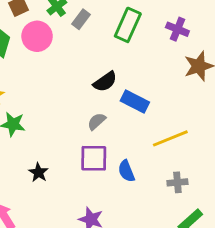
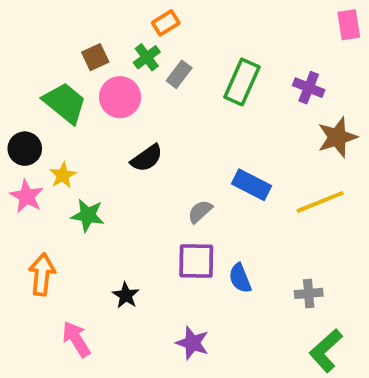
black semicircle: (105, 82) -> (147, 158), moved
yellow line: (170, 138) -> (320, 202), moved
black star: (38, 172) -> (126, 295), moved

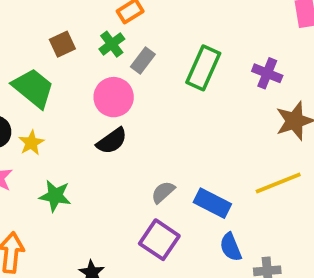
pink circle: (120, 97) -> (114, 97), moved
yellow star: (63, 175) -> (31, 143), moved
blue rectangle: (251, 185) -> (212, 203), moved
purple square: (196, 261) -> (159, 240), turned 33
blue semicircle: (240, 278) -> (231, 247), moved

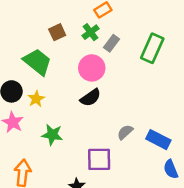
purple square: (159, 240) -> (99, 159), moved, turned -35

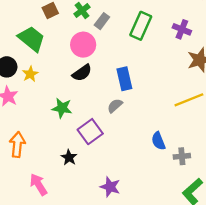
green star: (52, 135) -> (62, 108), moved
blue rectangle: (158, 140) -> (124, 79), moved, turned 50
purple square: (99, 159) -> (90, 132), turned -35

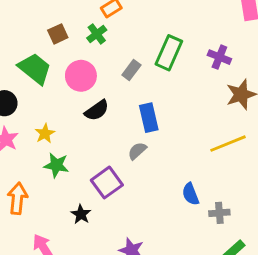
gray rectangle: (102, 21) -> (131, 70), moved
pink circle: (83, 45) -> (81, 76), moved
yellow star: (30, 74) -> (45, 133), moved
green star: (62, 108) -> (56, 165), moved

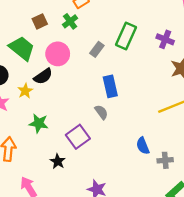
black semicircle: (97, 110) -> (43, 76), moved
yellow star: (45, 133) -> (25, 91), moved
gray semicircle: (137, 151) -> (101, 112), turned 96

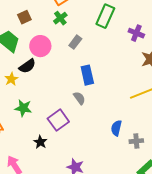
green cross: (70, 21) -> (60, 18), moved
green rectangle: (126, 36) -> (105, 16), moved
blue semicircle: (143, 146) -> (116, 128), turned 35

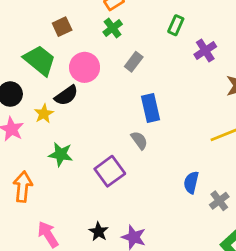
green rectangle: (105, 16) -> (176, 25), size x0.6
purple cross: (136, 33) -> (205, 51), moved, turned 35
gray cross: (136, 141) -> (219, 201), turned -32
black star: (40, 142) -> (99, 232), moved

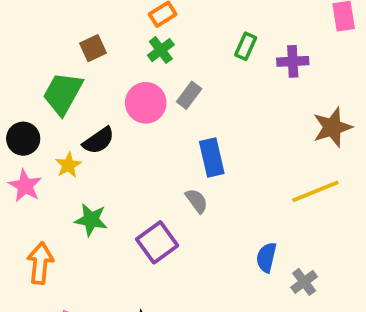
purple cross: (205, 51) -> (293, 61), moved, turned 30
green trapezoid: (40, 60) -> (63, 93), turned -100
pink circle: (85, 67) -> (146, 103), moved

